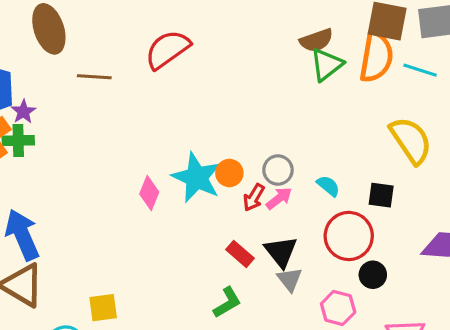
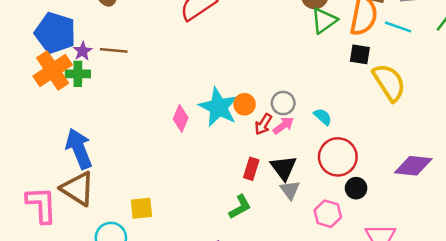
brown line: (94, 77) -> (114, 50), moved
black square: (381, 195) -> (360, 54), moved
red rectangle: (240, 254) -> (251, 169), turned 65

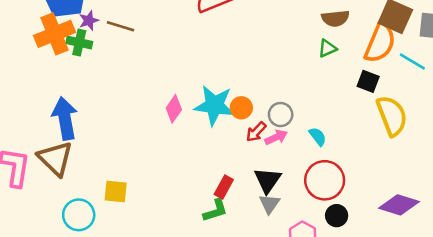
green triangle: (324, 20) -> (327, 48), moved, size x0.7
cyan star: (219, 107) -> (214, 105), turned -30
red rectangle: (251, 169) -> (224, 187), moved

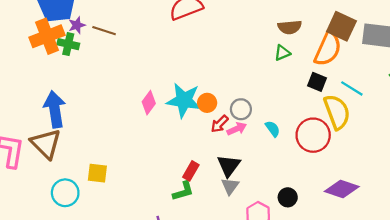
cyan line: (412, 62) -> (352, 88), moved
red circle: (325, 180) -> (313, 135), moved

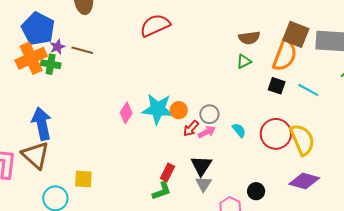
yellow semicircle: (337, 112) -> (302, 140), moved

